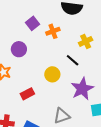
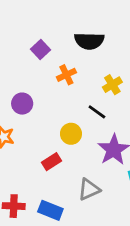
purple square: (32, 23) -> (41, 49), moved
red rectangle: (27, 94) -> (52, 162), moved

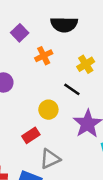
gray triangle: (89, 189) -> (50, 159), moved

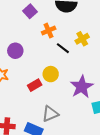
black line: (72, 89) -> (63, 48), moved
red rectangle: (31, 135) -> (35, 85), moved

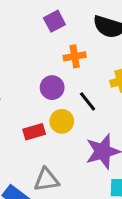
black line: (63, 48) -> (88, 101), moved
purple circle: (15, 51) -> (52, 88), moved

